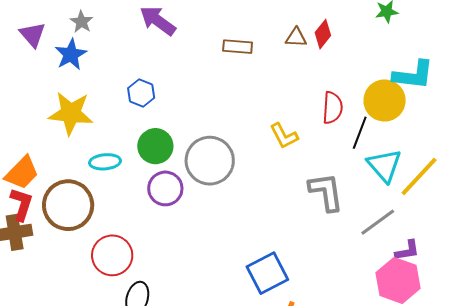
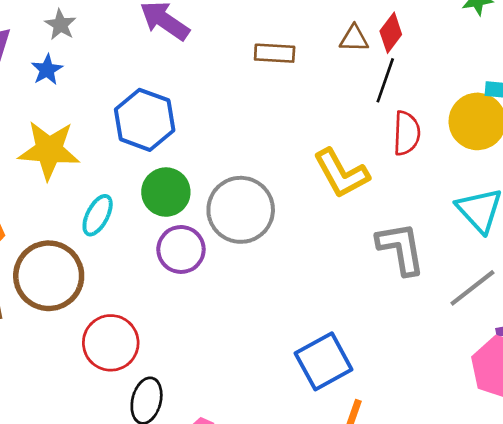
blue star: (71, 54) -> (47, 70), size x0.7
blue hexagon: (141, 93) -> (145, 120), size x1.6
black line: (360, 133) -> (385, 80), moved
yellow L-shape: (284, 136) -> (341, 173), size x1.4
cyan ellipse: (105, 162) -> (98, 215), turned -56

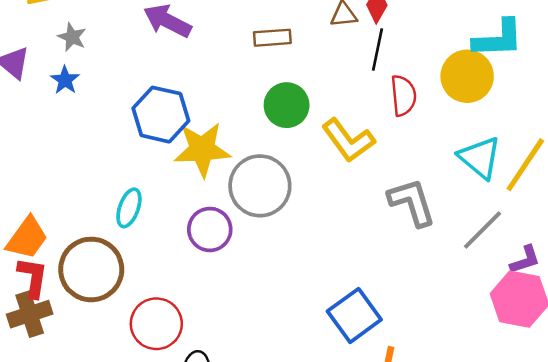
yellow star: (49, 150) -> (202, 149), moved
green circle: (166, 192) -> (287, 105), moved

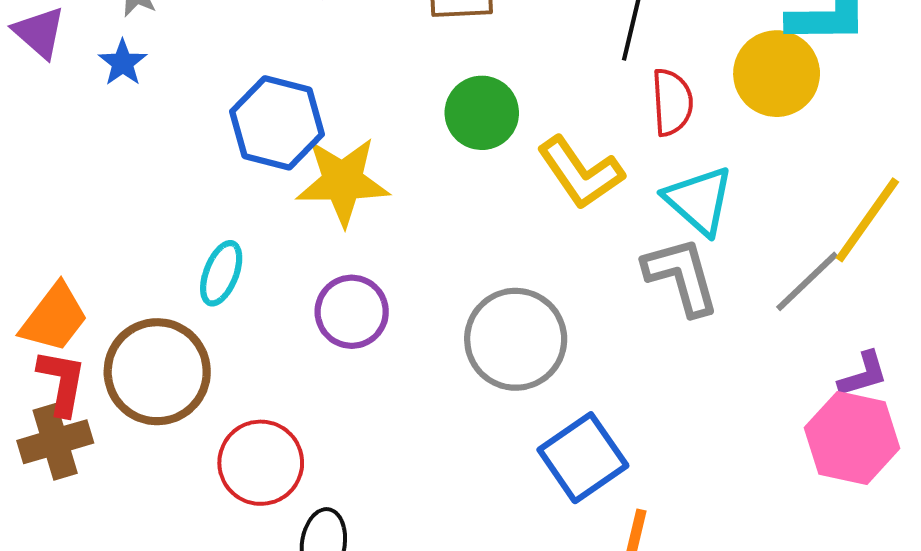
cyan triangle: (480, 158) -> (699, 200), moved
gray circle: (260, 186) -> (516, 339), moved
gray line: (482, 230) -> (807, 281), moved

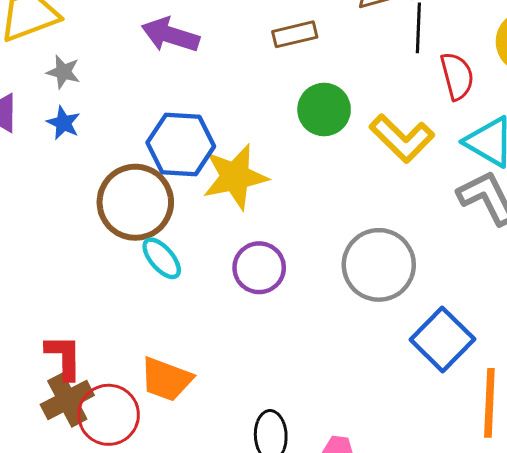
cyan ellipse: (221, 273) -> (162, 258), turned -51
orange trapezoid: (54, 318) -> (166, 379), moved, turned 84
brown circle: (157, 372) -> (135, 202), moved
red circle: (261, 463) -> (109, 415), moved

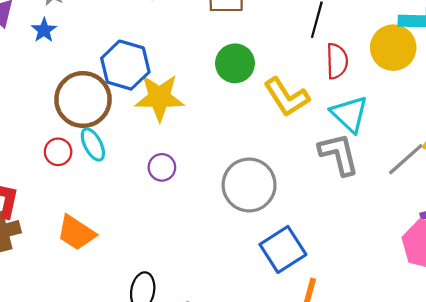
purple circle: (259, 268) -> (162, 167), size x0.7
red circle: (109, 415) -> (58, 152), moved, size x0.6

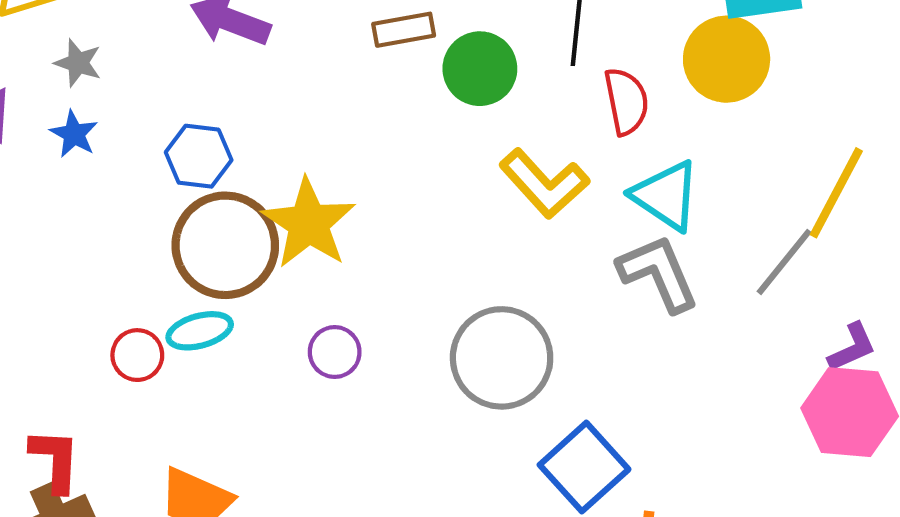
green circle: (235, 63) -> (480, 69), moved
blue hexagon: (125, 65) -> (199, 156), moved, size x0.7
yellow star: (159, 98) -> (309, 223), turned -30
brown circle: (83, 99) -> (225, 245), moved
cyan ellipse: (93, 144) -> (200, 331), turned -68

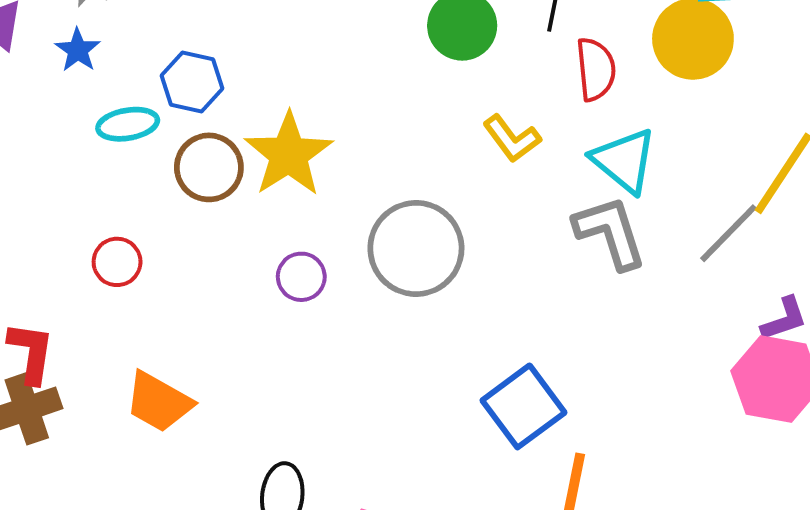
yellow L-shape: (544, 184) -> (512, 139), size x0.7
brown circle: (225, 245) -> (209, 167), size x0.7
cyan ellipse: (200, 331) -> (128, 124), moved
gray circle: (502, 358) -> (416, 248), moved

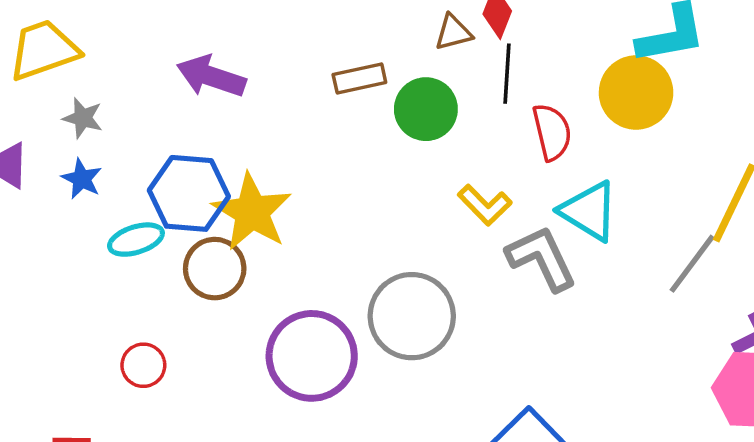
blue hexagon: (192, 82) -> (189, 193), size x1.4
yellow star: (289, 154) -> (252, 212), moved
gray L-shape: (610, 232) -> (542, 258), moved
purple circle: (301, 277) -> (312, 356), size x2.0

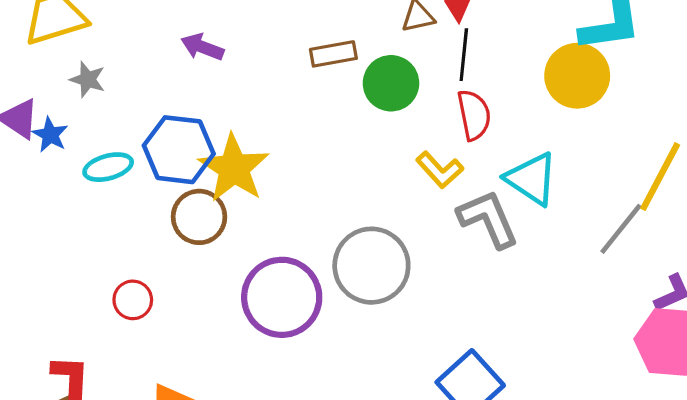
purple arrow: (211, 76) -> (202, 47), size x0.7
red semicircle: (552, 132) -> (474, 115), moved
blue star: (82, 179) -> (50, 135), moved
cyan ellipse: (136, 240) -> (108, 167), moved

